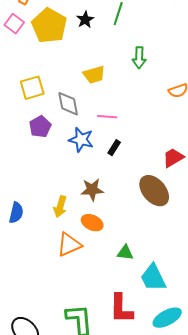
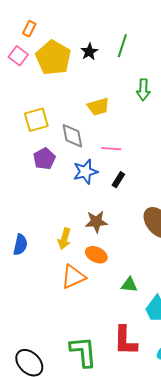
blue star: (81, 140) -> (85, 172), turned -30

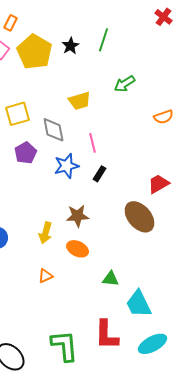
green arrow: (143, 90) -> (124, 84), turned 55
pink line: (111, 149) -> (92, 143), turned 72
orange triangle: (73, 277) -> (46, 276), moved, size x0.6

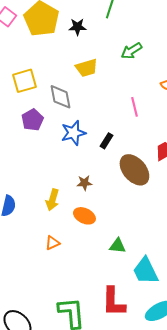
black star: (70, 46) -> (77, 27), moved, turned 30
pink line: (92, 143) -> (134, 107), moved
brown star: (78, 216) -> (84, 183), size x0.7
brown ellipse: (140, 217) -> (134, 170), moved

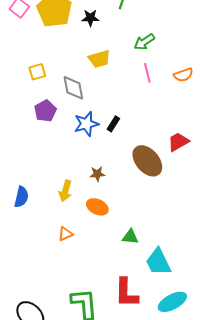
yellow square: (24, 81) -> (37, 72), size x0.7
pink line: (134, 107) -> (147, 73), moved
black rectangle: (106, 141) -> (113, 124), moved

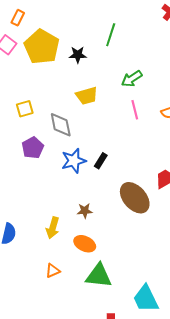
green triangle: (130, 237) -> (99, 276), moved, size x1.6

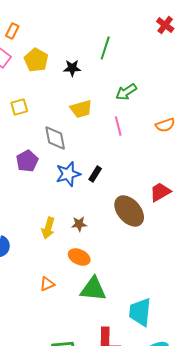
yellow pentagon: (42, 47) -> (36, 60), size x0.7
yellow square: (25, 109) -> (19, 107), moved
pink line: (135, 110) -> (118, 126), moved
yellow arrow: (53, 228) -> (48, 228), moved
cyan trapezoid: (146, 299) -> (140, 312), turned 32

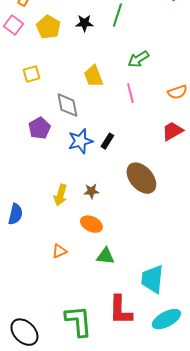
black star: (72, 68) -> (84, 23), moved
yellow trapezoid: (81, 109) -> (93, 76), turned 85
red trapezoid: (160, 192) -> (172, 131), moved
green triangle: (93, 289) -> (105, 256), size x0.7

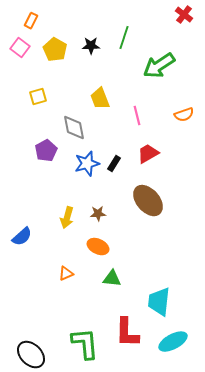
green arrow: (138, 59) -> (159, 66), moved, size x1.5
red trapezoid: (172, 131) -> (148, 154), moved
blue semicircle: (15, 214) -> (22, 237), turned 35

